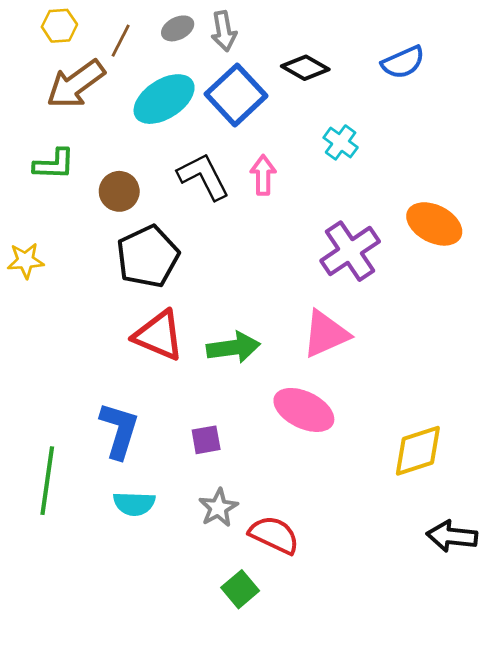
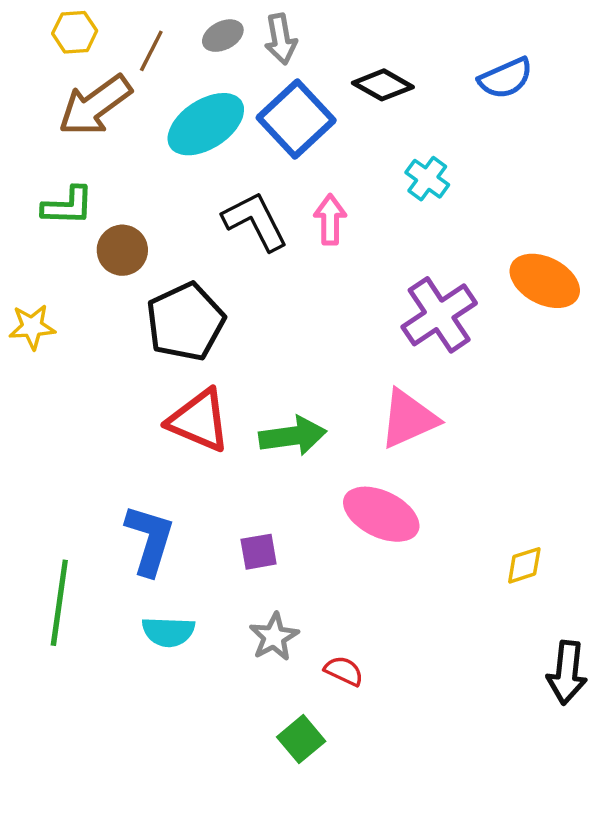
brown circle: (119, 191) -> (122, 250), moved
yellow diamond: (418, 451) -> (524, 565), size x0.6
red semicircle: (274, 535) -> (344, 671), size x0.6
black arrow: (452, 536) -> (567, 673), turned -90

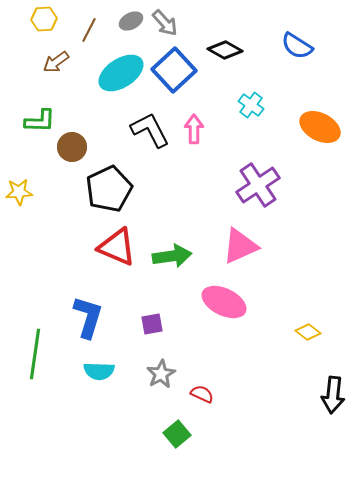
gray arrow: (281, 39) -> (165, 23), turned -32
blue semicircle: (506, 78) -> (297, 46), turned 56
brown arrow: (95, 105) -> (56, 62), size x0.6
orange ellipse: (545, 281) -> (320, 127), moved
yellow diamond: (524, 565) -> (308, 332), turned 55

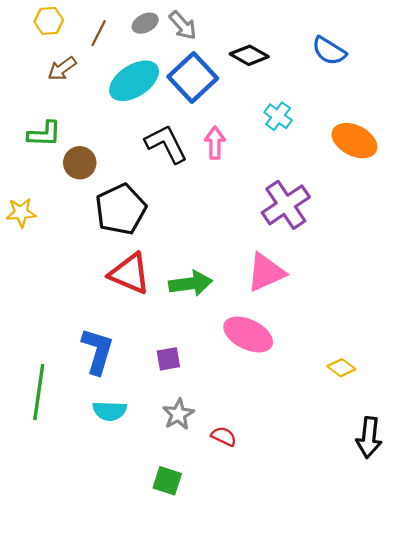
green square: (177, 434) -> (167, 481), moved, turned -32

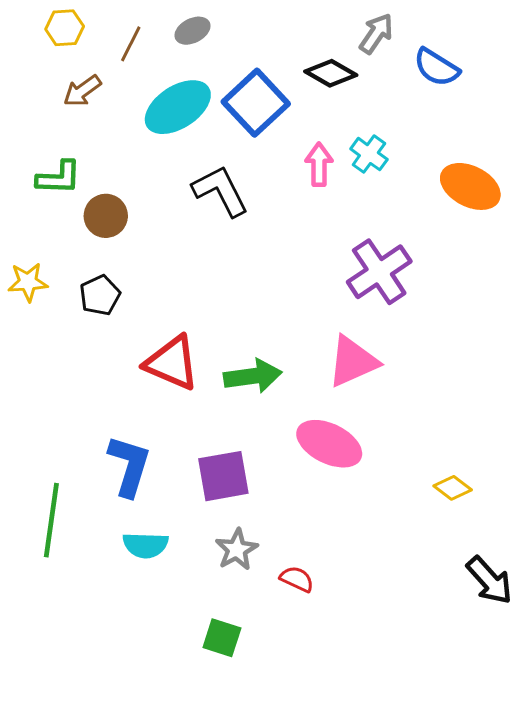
gray arrow: (183, 25) -> (376, 34), moved, turned -104
pink arrow: (215, 143) -> (319, 164), moved
black pentagon: (121, 209) -> (100, 295), moved, size x0.6
purple square: (168, 359) -> (223, 476), size x1.6
black arrow: (369, 438) -> (489, 580), turned -48

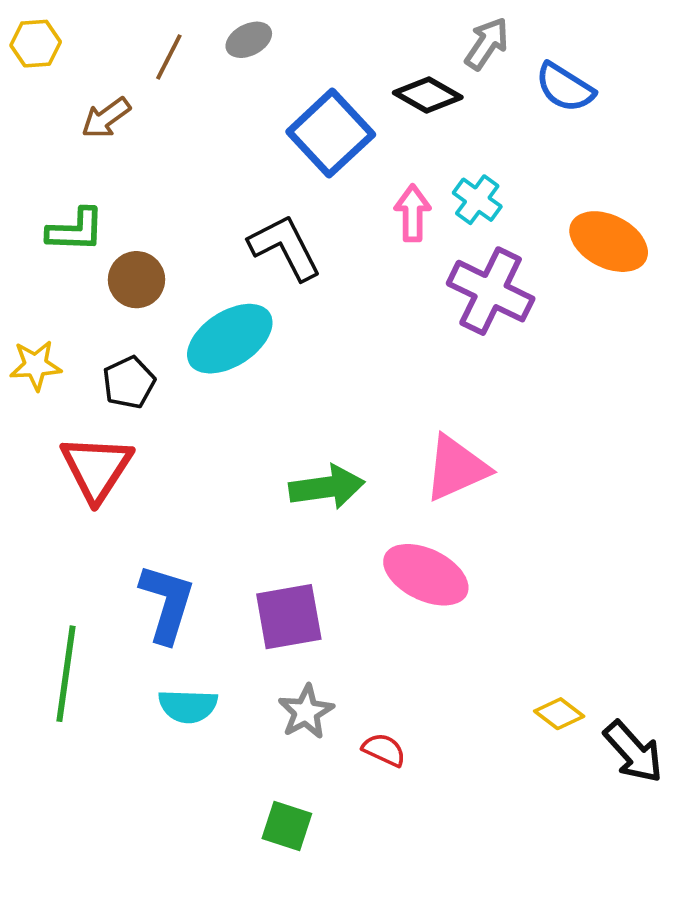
yellow hexagon: (65, 28) -> (36, 44), moved
cyan ellipse: (178, 107) -> (230, 339), moved
purple cross: (379, 272) -> (491, 291), moved, turned -30
red triangle: (172, 363) -> (97, 468), moved, turned 40
yellow diamond: (453, 488) -> (559, 714), moved

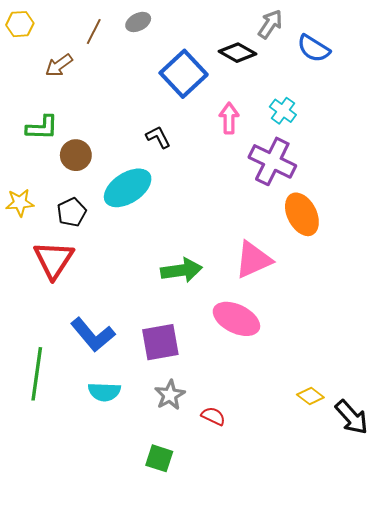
cyan cross: (477, 200) -> (283, 111), moved
orange ellipse: (609, 242) -> (302, 214), moved, turned 36
black L-shape: (285, 247) -> (158, 137), size x0.6
blue L-shape: (167, 603) -> (93, 335), turned 123

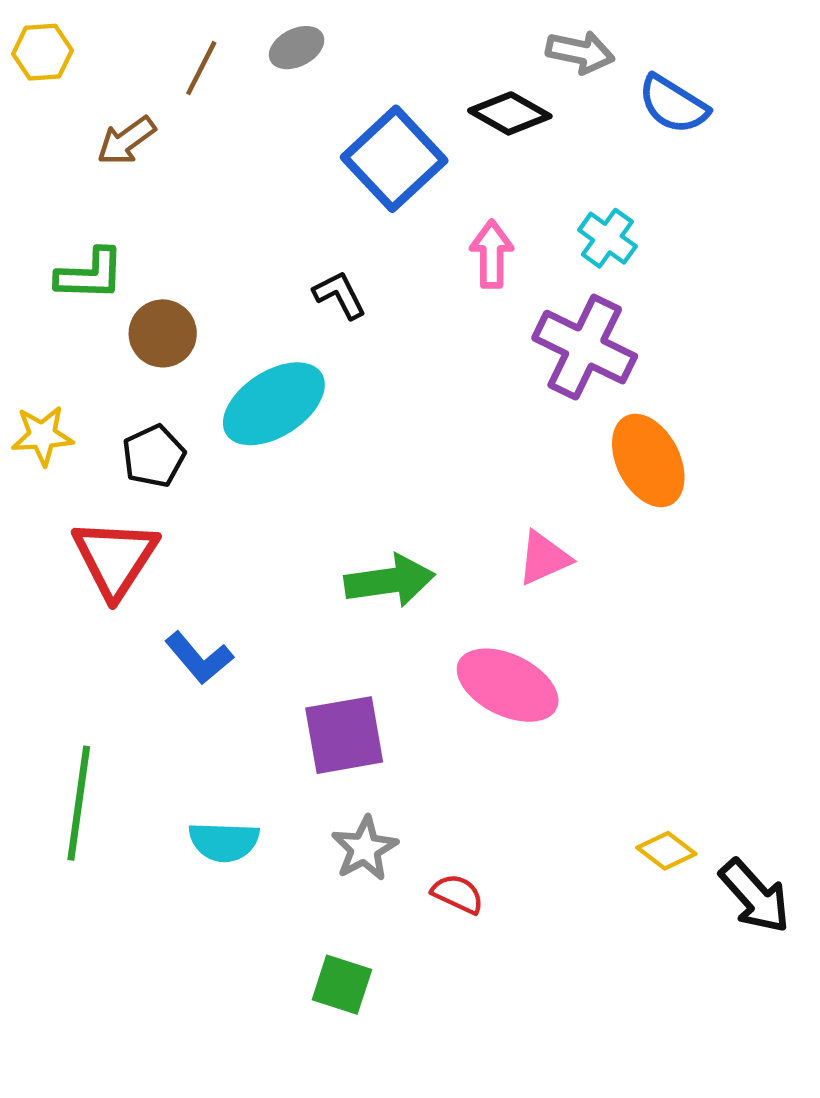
gray arrow: (270, 24) -> (580, 52), turned 68
pink triangle: (253, 260) -> (544, 558), size x0.7
blue L-shape: (93, 335) -> (199, 658), moved, size x0.7

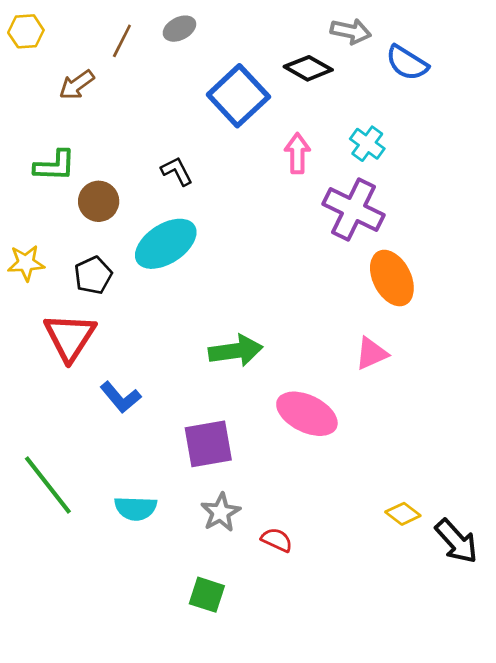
black L-shape: (340, 295) -> (177, 171), moved
pink triangle: (544, 558) -> (371, 353), moved
green line: (79, 803) -> (48, 485), turned -46

